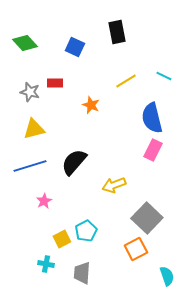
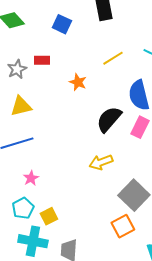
gray star: (30, 92) -> (17, 69), turned 30
black semicircle: (74, 162) -> (109, 119), moved
cyan pentagon: (86, 231) -> (23, 208), moved
cyan cross: (46, 264) -> (33, 241), size x1.8

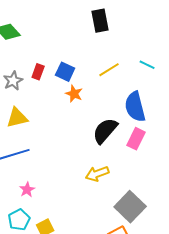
blue square: (62, 24) -> (65, 72), moved
red rectangle: (42, 60) -> (38, 72), turned -70

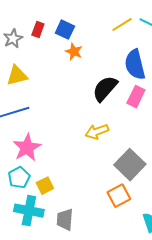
yellow line: (109, 70) -> (122, 25), moved
pink star: (27, 190) -> (27, 148), size x1.8

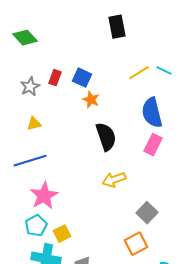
yellow triangle: (17, 76) -> (34, 124), size x0.7
black semicircle: (105, 89) -> (106, 137), moved, turned 120
gray square: (130, 165) -> (147, 213), size x0.7

